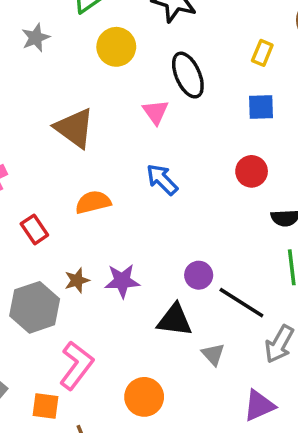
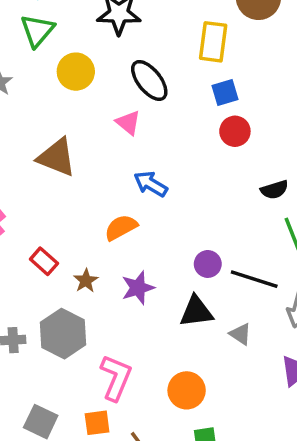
yellow rectangle: (262, 53) -> (213, 42), size x1.6
red circle: (252, 171) -> (235, 131), moved
orange semicircle: (93, 202) -> (121, 227), moved
brown star: (77, 280) -> (86, 281), moved

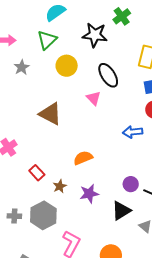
blue arrow: (151, 184) -> (133, 132), moved, turned -42
black triangle: (196, 312) -> (121, 211), turned -30

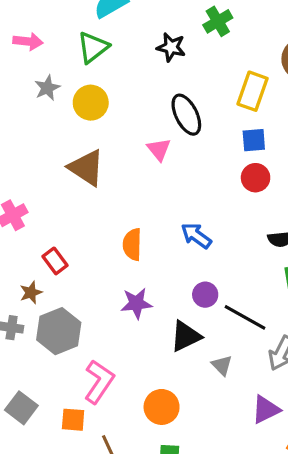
black star: (95, 35) -> (171, 47), size x0.7
yellow circle: (67, 66) -> (91, 103), moved
blue arrow: (133, 132) -> (196, 236), moved, turned 36
orange semicircle: (83, 158) -> (132, 244), turned -72
brown star: (60, 186) -> (31, 293), moved

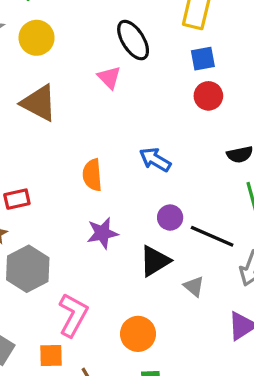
red rectangle: (55, 261) -> (17, 199), turned -60

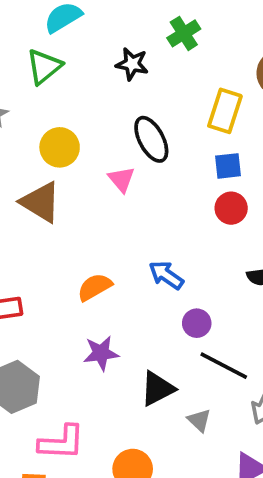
yellow circle: (37, 38) -> (60, 147), moved
orange semicircle: (92, 175) -> (95, 287), turned 60
purple circle: (170, 218) -> (197, 323), moved
pink L-shape: (73, 315) -> (61, 442), turned 60

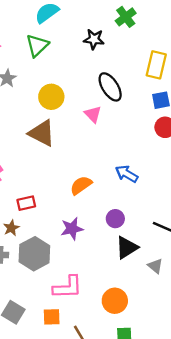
purple circle: (197, 323) -> (115, 219), moved
purple star: (101, 353) -> (72, 229), moved

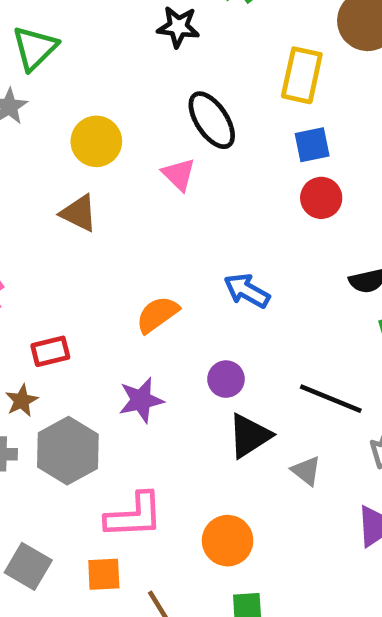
green triangle: (37, 45) -> (35, 48), moved
brown triangle: (42, 133) -> (79, 213), size x0.7

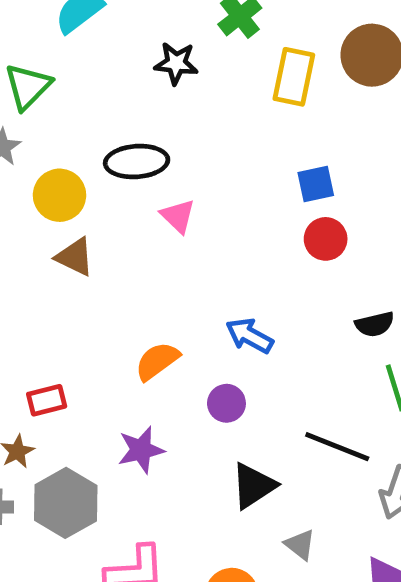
yellow rectangle: (302, 75) -> (294, 77), moved
black ellipse: (212, 120) -> (137, 162), moved, turned -60
yellow circle: (96, 141) -> (60, 195), moved
purple circle: (226, 379) -> (226, 403), moved
gray triangle: (306, 471) -> (300, 545), moved

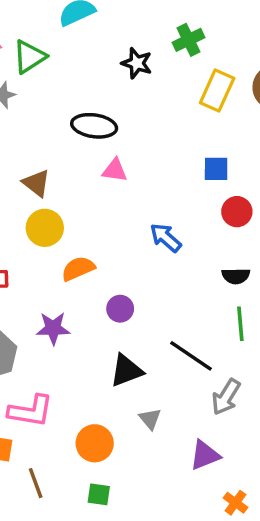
yellow circle: (60, 195) -> (45, 228), moved
pink triangle: (178, 216) -> (115, 170), turned -48
red circle: (326, 239) -> (237, 212), moved
blue arrow: (249, 336) -> (166, 238), moved

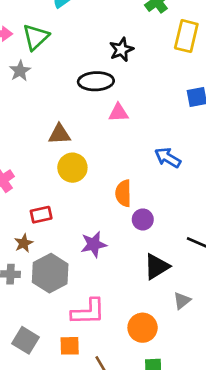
black star: (137, 63) -> (121, 50), moved, turned -30
brown triangle: (36, 183) -> (59, 134), turned -30
orange semicircle: (78, 269) -> (123, 193), moved, turned -56
gray triangle: (150, 419) -> (182, 301), turned 42

